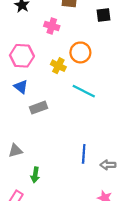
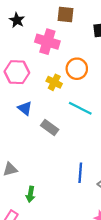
pink cross: (52, 26) -> (47, 42), size x1.5
blue triangle: (21, 87) -> (25, 108), moved
gray rectangle: (39, 108) -> (50, 128), moved, turned 56

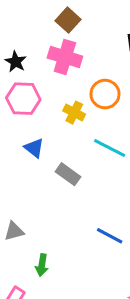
brown square: (66, 14) -> (68, 20), moved, turned 36
black star: (17, 20) -> (16, 62), moved
blue line: (80, 173) -> (110, 236), turned -66

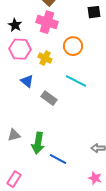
yellow cross: (74, 113) -> (45, 58), moved
blue line: (110, 236) -> (58, 159), moved
green arrow: (42, 265) -> (38, 143), moved, size x1.5

